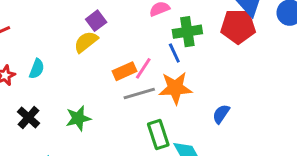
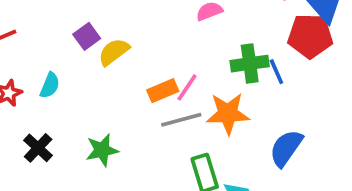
purple square: (96, 21) -> (87, 36), moved
green cross: (187, 32) -> (250, 64), moved
blue line: (174, 53) -> (276, 72), moved
blue semicircle: (221, 114) -> (286, 148), size x1.5

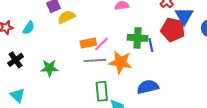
blue semicircle: (286, 148) -> (148, 87), turned 30

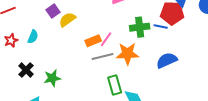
blue line: (151, 45) -> (161, 26), moved, turned -56
green star: (49, 68) -> (52, 78), moved
blue semicircle: (148, 87) -> (167, 60), moved

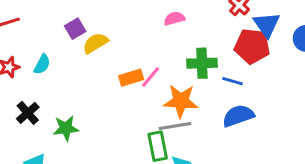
blue line: (161, 26) -> (232, 81), moved
gray line: (103, 56) -> (175, 126), moved

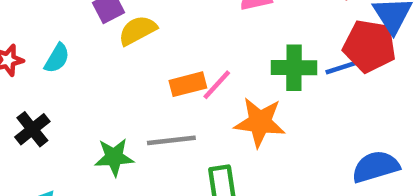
blue line: (232, 81) -> (341, 68), moved, turned -36
blue semicircle: (238, 116) -> (376, 167), moved
gray line: (175, 126) -> (171, 140), moved
green star: (66, 128) -> (114, 157), moved

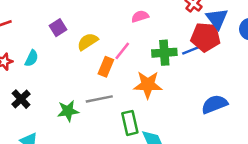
yellow semicircle: (137, 30) -> (88, 42), moved
orange rectangle: (188, 84) -> (106, 67), turned -48
pink line: (217, 85) -> (122, 51), moved

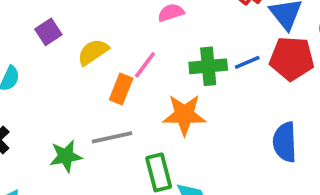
red pentagon: (206, 37) -> (292, 58), moved
blue semicircle: (215, 104) -> (285, 142), turned -70

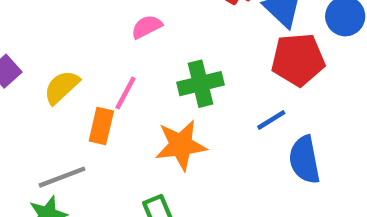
blue line: (247, 62) -> (271, 120), moved
gray line: (112, 137) -> (62, 177), moved

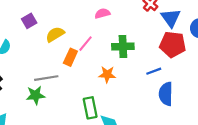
orange star: (181, 145) -> (107, 74), size x0.7

